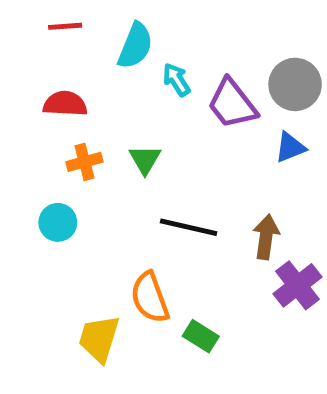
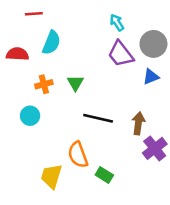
cyan semicircle: (135, 46) -> (51, 43), moved
cyan arrow: (176, 80) -> (117, 23), moved
red semicircle: (65, 104) -> (17, 54), moved

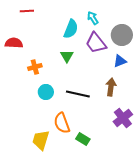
cyan semicircle: (51, 43) -> (71, 29), moved
green triangle: (75, 83) -> (67, 56), moved
cyan circle: (30, 116) -> (46, 92), moved
brown arrow: (138, 123) -> (111, 87), moved

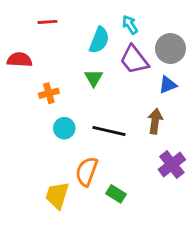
red line: (27, 11) -> (47, 22), moved
orange semicircle: (62, 123) -> (87, 172), turned 40

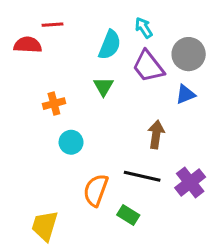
red semicircle: (20, 60) -> (28, 45), moved
brown arrow: (155, 121) -> (156, 135), moved
black line: (109, 131) -> (142, 176), moved
yellow trapezoid: (57, 195) -> (45, 226), moved

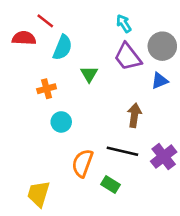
red line: (52, 25) -> (45, 21), turned 42
cyan semicircle: (110, 45) -> (63, 47), moved

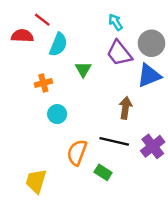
blue triangle: (160, 81) -> (149, 76), size x1.5

